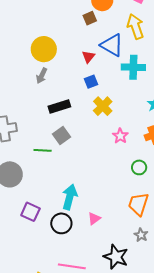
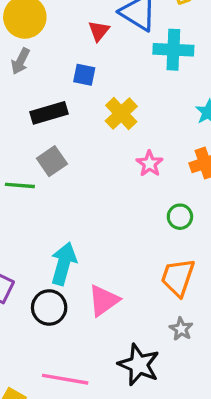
blue square: (91, 82) -> (84, 75), moved, turned 32
pink triangle: (94, 219) -> (104, 300), size x1.5

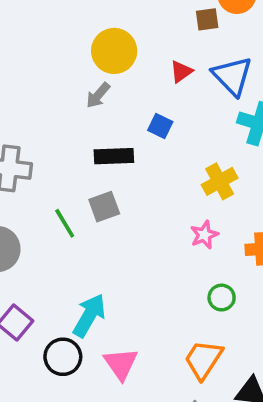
red triangle: (99, 31) -> (181, 72), moved
yellow cross: (121, 114) -> (220, 181), moved
green line: (20, 185) -> (65, 223), turned 40
pink triangle: (104, 300) -> (121, 364), turned -44

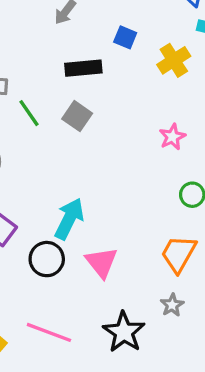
yellow cross: (220, 181) -> (174, 60), moved
gray square: (104, 207) -> (77, 116), turned -32
green line: (65, 223) -> (29, 113), moved

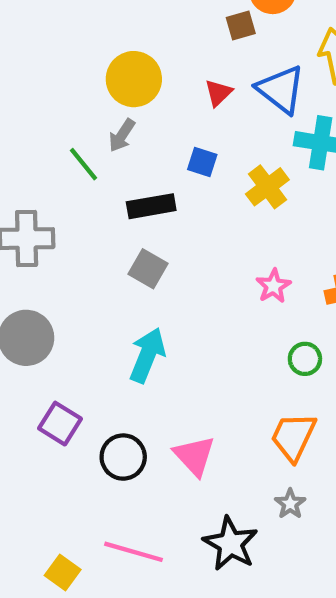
green line: (29, 113) -> (84, 164), moved
cyan arrow: (69, 219) -> (147, 355), moved

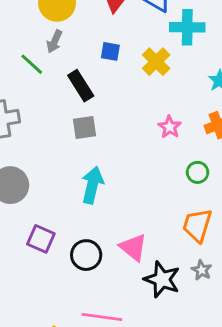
black rectangle: (151, 206) -> (81, 86), turned 76
gray square: (148, 269) -> (85, 128), turned -30
black star: (230, 544) -> (162, 279), moved

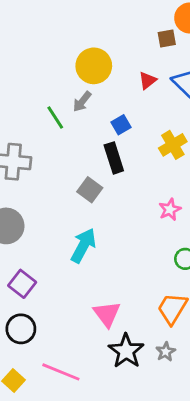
blue square: (110, 51) -> (121, 125), moved, turned 36
black rectangle: (81, 86) -> (114, 158), moved
gray square: (85, 128) -> (90, 190), turned 30
black circle: (86, 255) -> (21, 329), moved

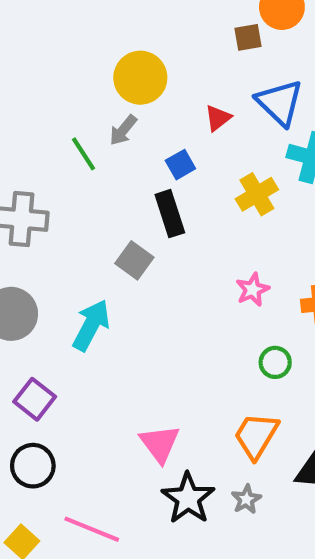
red triangle: (147, 81) -> (218, 118), moved
cyan arrow: (83, 246) -> (91, 325), moved

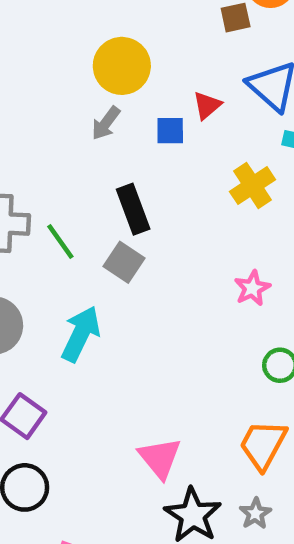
green line: (84, 154) -> (60, 242), moved
blue square: (180, 165) -> (170, 131), moved, turned 32
black rectangle: (170, 214) -> (133, 209), moved

